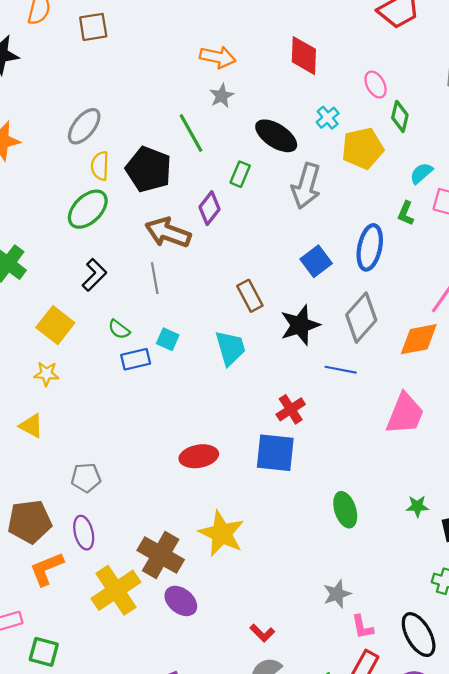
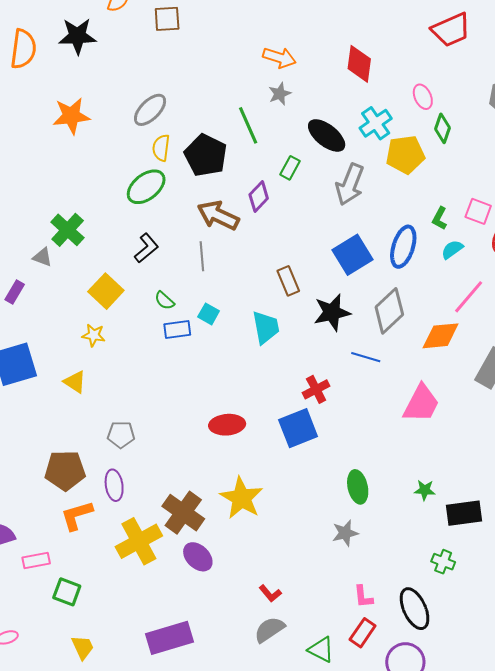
cyan cross: (328, 118) -> (376, 123), size x1.5
cyan semicircle: (421, 173) -> (452, 249), moved
blue square: (316, 261) -> (352, 255), size x1.4
blue square: (275, 453) -> (298, 428), turned -33
gray star: (337, 594) -> (345, 533), moved

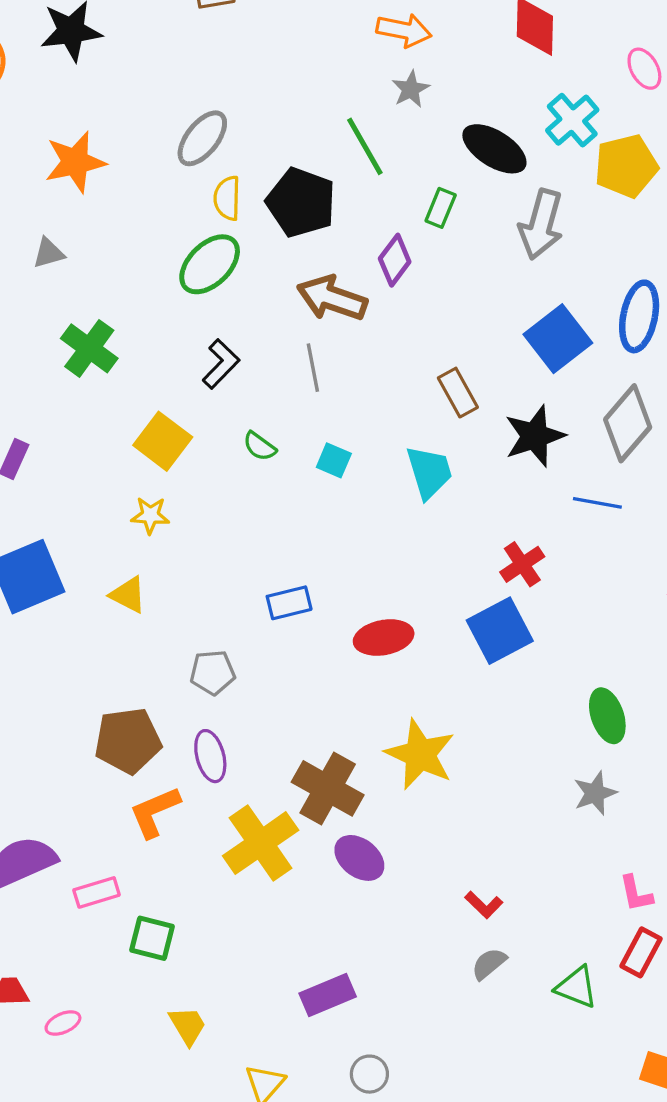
gray triangle: (42, 257) -> (49, 253), moved, turned -30
blue rectangle: (177, 330) -> (289, 603), moved
gray semicircle: (269, 630) -> (489, 964), size x0.7
purple rectangle: (170, 638) -> (328, 995), size x0.7

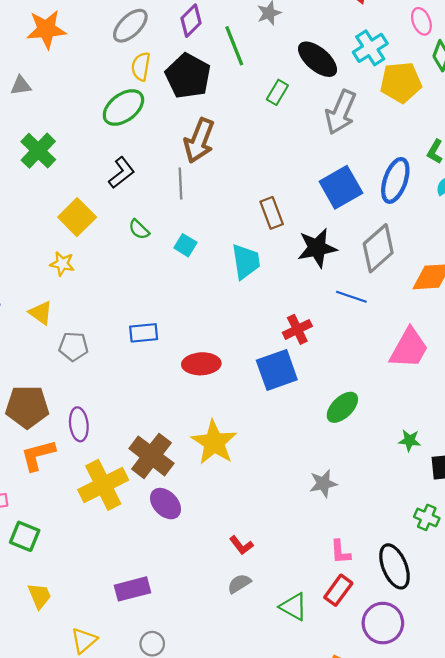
purple diamond: (395, 260) -> (191, 21), moved
brown arrow: (332, 298) -> (199, 141), turned -96
gray pentagon: (213, 672) -> (73, 347), moved
green ellipse: (607, 716) -> (342, 407), moved, turned 56

